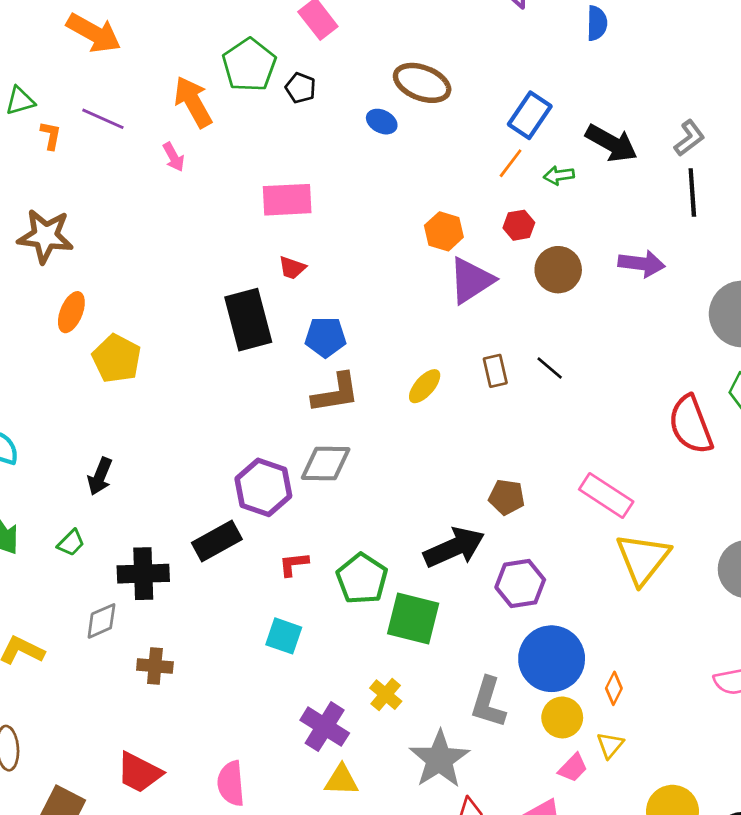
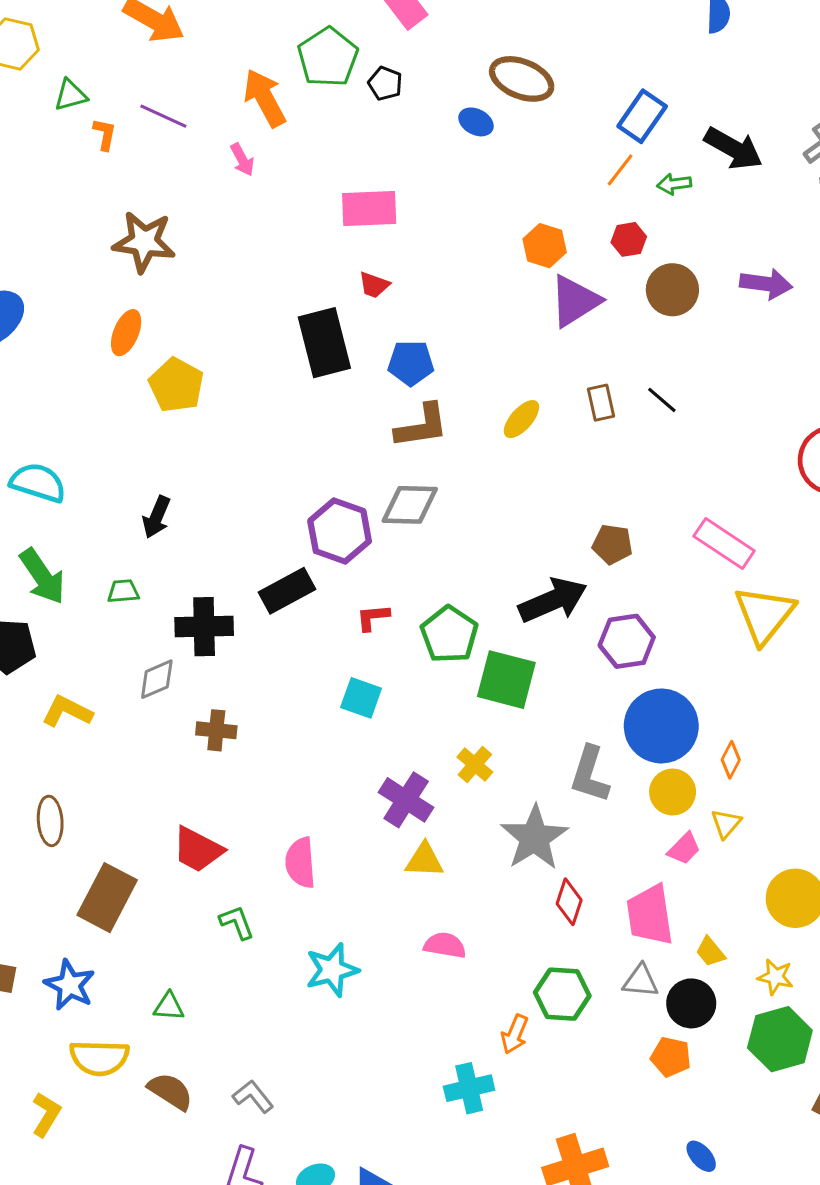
brown star: (45, 236) -> (144, 242), moved
green trapezoid: (71, 543) -> (123, 591), turned -140

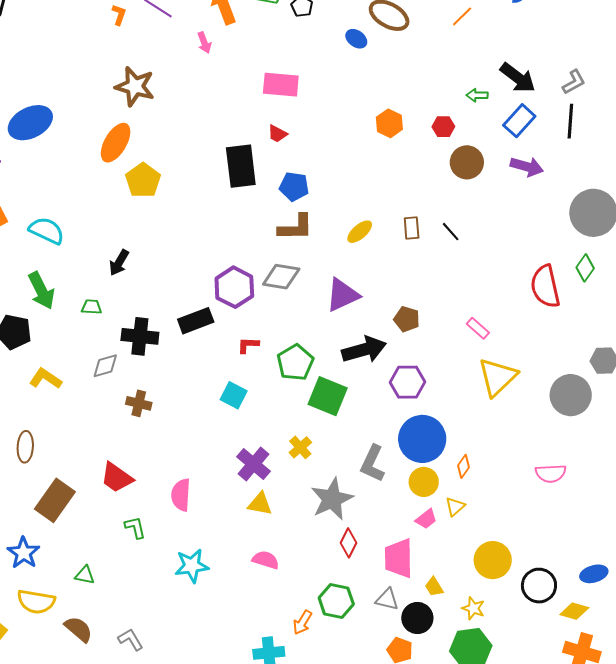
blue rectangle: (642, 116) -> (519, 121), moved
orange line: (620, 170) -> (462, 16), moved
purple triangle: (575, 301) -> (342, 295), moved
orange ellipse: (126, 333) -> (116, 143), size x1.4
pink rectangle: (724, 543) -> (478, 328), size x0.6

